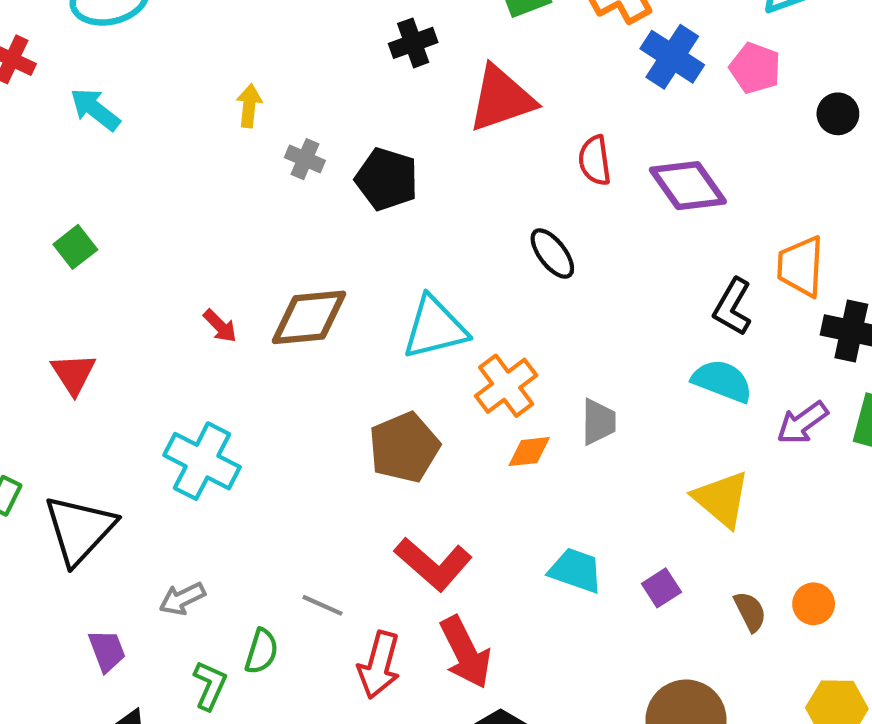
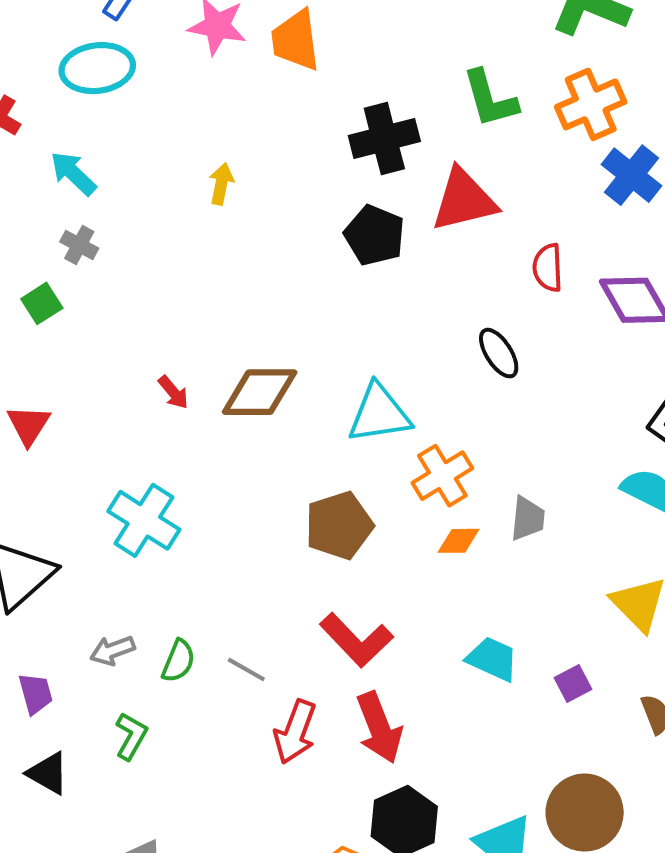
black cross: (413, 43) -> (384, 139), size x1.5
gray cross: (305, 159) -> (79, 245), moved
black pentagon: (387, 179) -> (375, 235), moved
green semicircle: (262, 651) -> (178, 661), moved

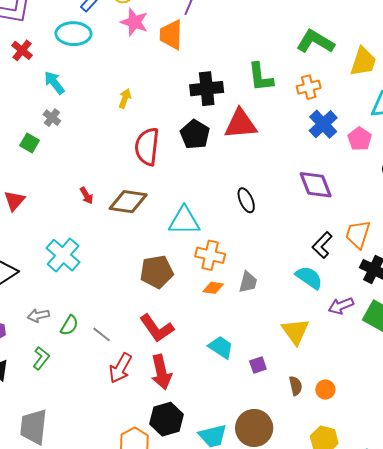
orange cross: (591, 104) -> (309, 87), size x0.7
red semicircle: (548, 268) -> (147, 147), moved, size x1.6
green square: (42, 303) -> (30, 143), turned -36
orange cross: (442, 476) -> (210, 255), turned 36

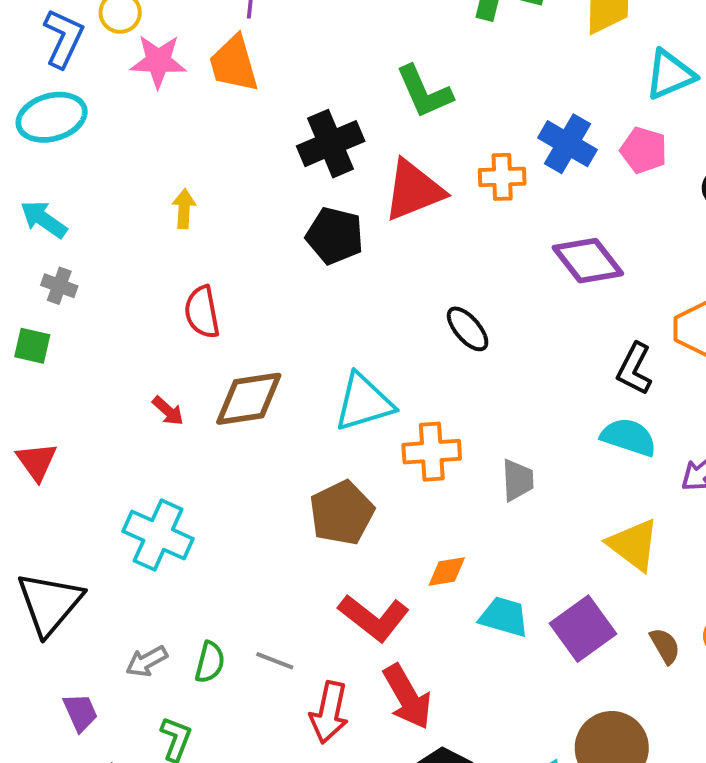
orange cross: (309, 87) -> (502, 177), moved, turned 30
red semicircle: (147, 147) -> (202, 312), moved, size x0.7
orange diamond: (213, 288) -> (447, 571), moved
purple square: (258, 365) -> (583, 629), size x1.8

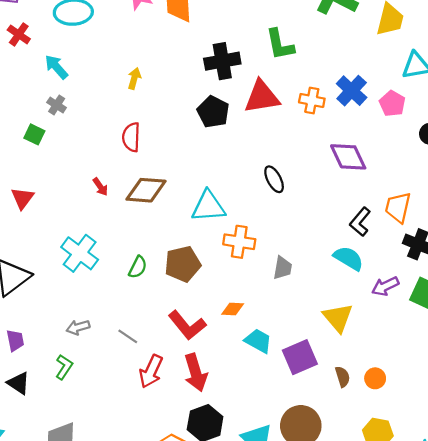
gray arrow: (147, 661) -> (78, 327), moved
green semicircle: (210, 662) -> (138, 267), moved

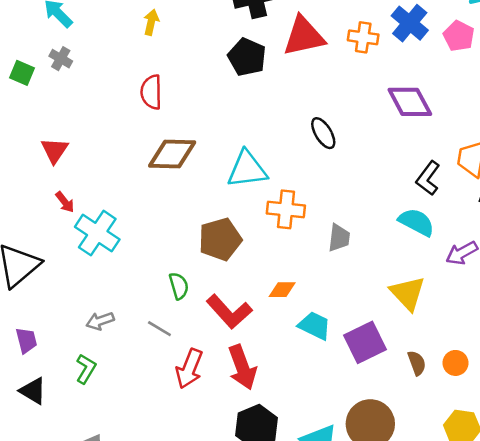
green square: (34, 134) -> (22, 73), moved
red arrow: (100, 187) -> (65, 202), moved
red triangle: (22, 198) -> (54, 150), moved
green semicircle: (138, 267) -> (179, 286), moved, turned -40

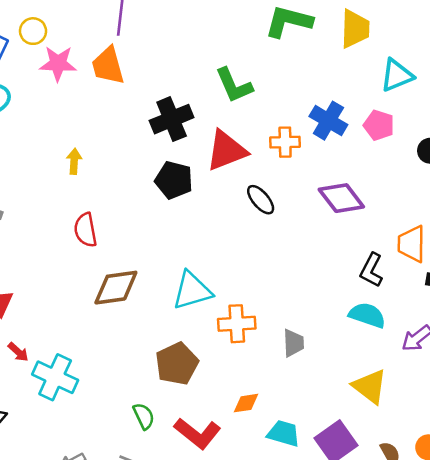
black ellipse: (323, 133) -> (261, 200), moved

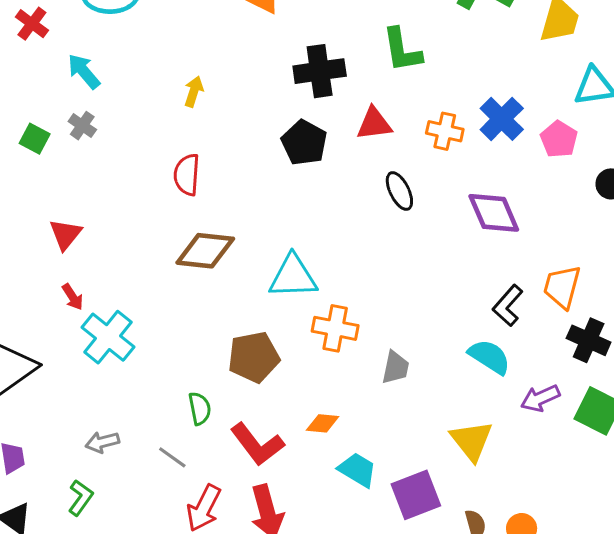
red triangle: (226, 150) -> (374, 124), size x0.7

